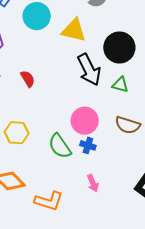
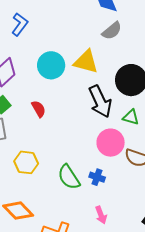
cyan circle: (37, 16) -> (51, 65), moved
pink circle: (85, 121) -> (111, 143), moved

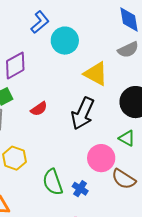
cyan circle: (51, 65) -> (65, 41), moved
black arrow: (100, 101) -> (83, 113), moved, turned 36
red semicircle: (39, 109) -> (39, 109), turned 72

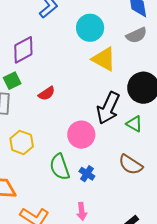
cyan circle: (65, 41) -> (90, 28), moved
black arrow: (83, 113) -> (108, 108), moved
pink circle: (101, 158) -> (81, 135), moved

